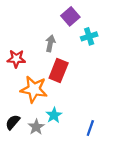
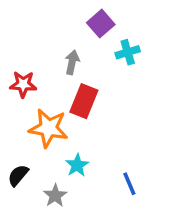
gray star: (36, 127) -> (55, 196), moved
blue line: (90, 128) -> (129, 184), turned -42

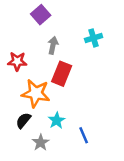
purple square: (101, 24) -> (41, 15), moved
black semicircle: (18, 175) -> (23, 120), moved
blue line: (129, 184) -> (84, 135), moved

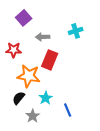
purple square: (41, 15) -> (24, 18), moved
gray arrow: (53, 45) -> (43, 37), turned -104

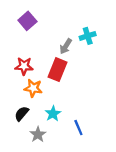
gray arrow: (43, 37) -> (66, 46), moved, turned -56
red star: (14, 50) -> (24, 66), moved
orange star: (29, 76) -> (33, 88), size x0.7

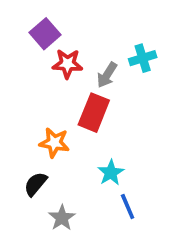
red star: (24, 66) -> (67, 64), moved
cyan star: (53, 114) -> (111, 173), moved

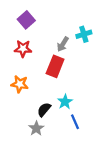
red star: (67, 64) -> (23, 49), moved
orange star: (54, 143) -> (20, 84), moved
black semicircle: (36, 184) -> (44, 110), moved

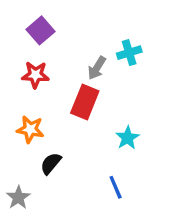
cyan star: (65, 102) -> (127, 138), moved
black semicircle: (44, 110) -> (51, 163), moved
gray star: (36, 128) -> (18, 198), moved

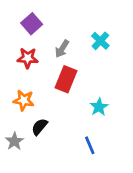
cyan cross: (129, 53) -> (100, 41), turned -30
gray arrow: (97, 68) -> (62, 49), moved
gray star: (18, 198) -> (14, 141), moved

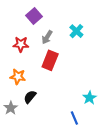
purple square: (32, 24) -> (34, 16), moved
cyan star: (99, 107) -> (90, 98), moved
blue line: (90, 145) -> (74, 118), moved

